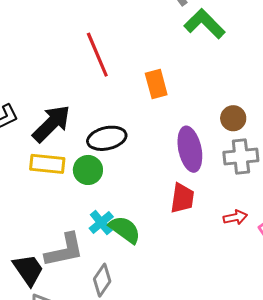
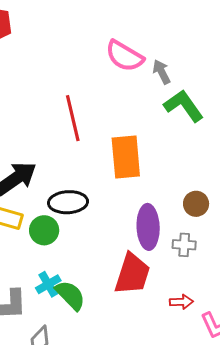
orange rectangle: (156, 84) -> (126, 157), size x1.5
gray cross: (241, 156) -> (184, 245), moved, size x0.7
red trapezoid: (182, 198) -> (132, 274), size x1.4

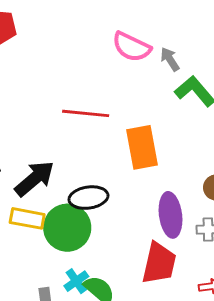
red line: (73, 118) -> (86, 113), turned -66
green circle: (44, 230) -> (67, 228), size x1.6

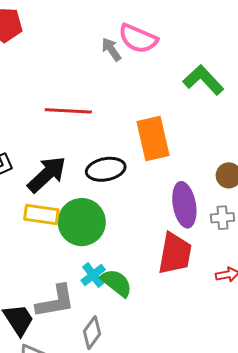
gray arrow: (170, 59) -> (111, 49), moved
red line: (86, 113) -> (68, 111), moved
black ellipse: (89, 198) -> (106, 169), moved

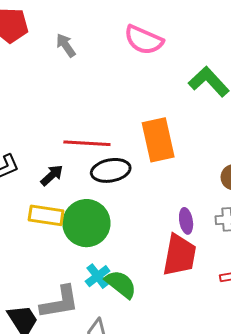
gray arrow: (111, 49) -> (66, 45), moved
red line: (68, 111) -> (87, 143), moved
black arrow: (47, 174) -> (52, 175), size x0.6
purple ellipse: (184, 205) -> (186, 221), moved, size x0.6

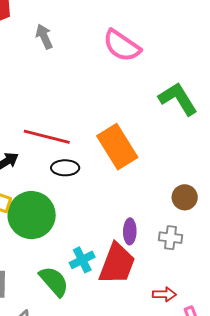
orange rectangle: (158, 140) -> (117, 147), turned -30
black ellipse: (111, 170) -> (65, 168), size x0.7
cyan cross: (98, 276) -> (82, 260), moved

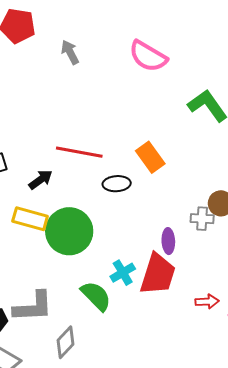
orange rectangle: (117, 147) -> (150, 157), size x0.7
black ellipse: (65, 168) -> (117, 184), moved
gray cross: (171, 238) -> (202, 219), moved

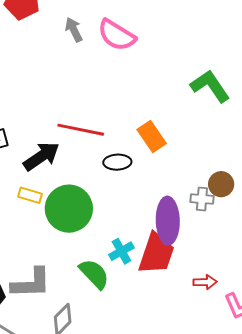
pink semicircle: (148, 56) -> (117, 35), moved
black arrow: (41, 180) -> (41, 156), size x1.5
yellow rectangle: (30, 219) -> (30, 195), size x0.7
purple ellipse: (168, 241) -> (168, 221), size x1.8

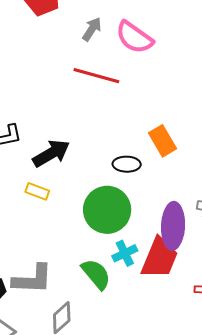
gray arrow: (74, 30) -> (92, 29), turned 55
red line: (81, 130) -> (96, 76), moved
green circle: (69, 209) -> (107, 210), moved

